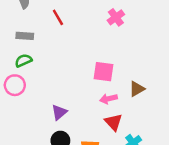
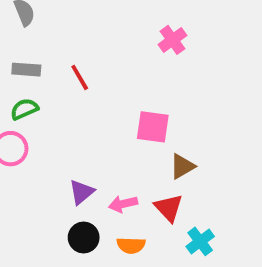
red line: (58, 17) -> (80, 77), moved
brown triangle: (137, 89) -> (182, 166), moved
pink arrow: (108, 99) -> (123, 204), moved

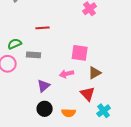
gray rectangle: (26, 70) -> (34, 55), moved
red line: (80, 77) -> (43, 28), turned -64
pink arrow: (123, 204) -> (67, 74), moved

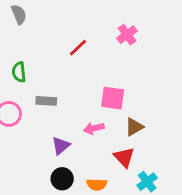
red line: (43, 28) -> (78, 48), moved, turned -40
green semicircle: (15, 44) -> (19, 72), moved, turned -72

